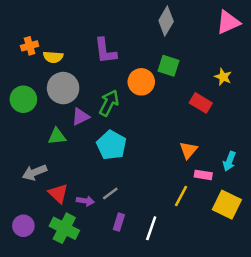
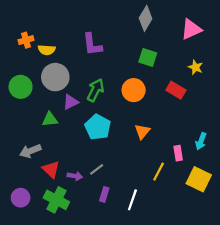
pink triangle: (228, 22) -> (191, 29), moved
orange circle: (141, 82) -> (134, 90), moved
orange triangle: (188, 150) -> (142, 131), moved
pink rectangle: (203, 175) -> (178, 153), turned 72

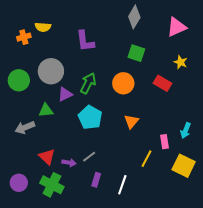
yellow semicircle: (47, 50) -> (43, 27), moved
gray arrow: (30, 151) -> (25, 128), moved

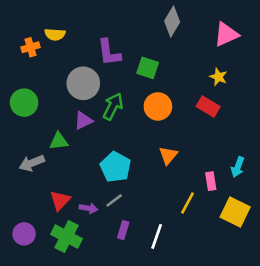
green square: (136, 53) -> (148, 68), moved
yellow star: (181, 62) -> (218, 77), moved
gray circle: (51, 71) -> (83, 83), moved
cyan pentagon: (90, 117) -> (115, 167), moved
red triangle: (47, 157) -> (60, 200), turned 30

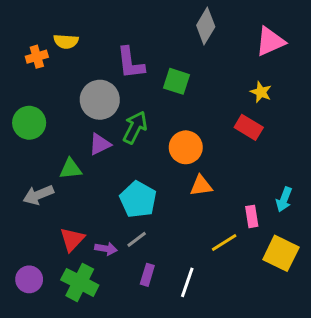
orange circle: (158, 106) -> (186, 147), moved
orange triangle: (168, 155) -> (201, 186), turned 42
yellow line: (188, 203) -> (224, 243), turned 30

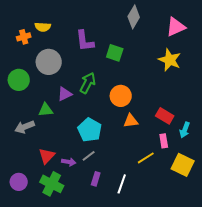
yellow star: (261, 92) -> (170, 60), size x1.6
gray circle: (100, 100) -> (49, 62), moved
red rectangle: (249, 127) -> (165, 116), moved

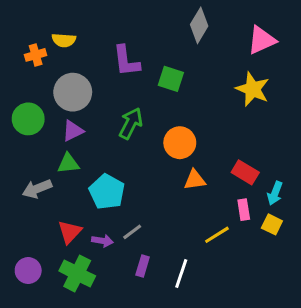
purple triangle: (65, 94) -> (73, 131), moved
cyan pentagon: (90, 130) -> (107, 192), moved
yellow square: (183, 165) -> (272, 224), moved, size x0.6

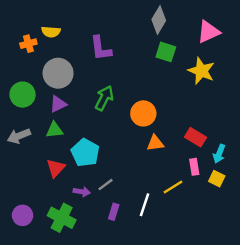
green square: (171, 79) -> (166, 52), moved
gray arrow: (37, 189) -> (19, 136), moved
red triangle: (70, 232) -> (56, 168), moved
white line: (181, 273) -> (145, 205), moved

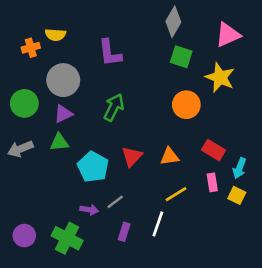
orange circle: (143, 113) -> (186, 105), moved
red triangle: (56, 168) -> (132, 157), moved
yellow line: (173, 187) -> (176, 194), moved

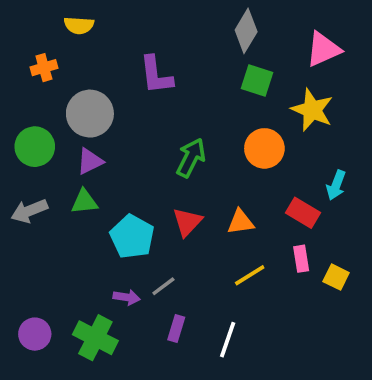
yellow semicircle: (55, 35) -> (79, 25), moved
green arrow: (114, 107) -> (191, 158), moved
cyan arrow: (239, 168) -> (336, 185), moved
white line: (158, 224) -> (228, 340), moved

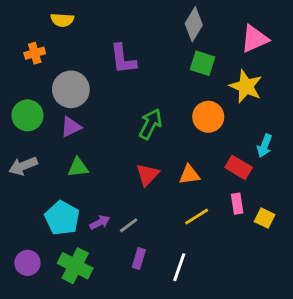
green triangle: (84, 202) -> (78, 167), moved
cyan pentagon: (132, 237) -> (62, 218), moved
purple arrow: (127, 297) -> (100, 222), moved, turned -36

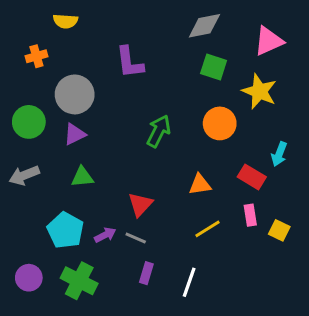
gray diamond: (194, 24) -> (204, 26), turned 48
red triangle: (147, 175) -> (140, 204), moved
gray line: (129, 225) -> (136, 238), turned 60

